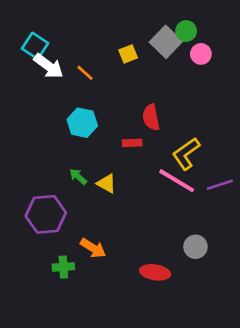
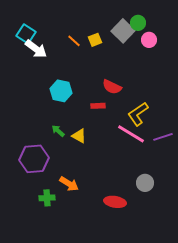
orange line: (85, 73) -> (74, 41), moved
red semicircle: (151, 117) -> (112, 87), turned -54

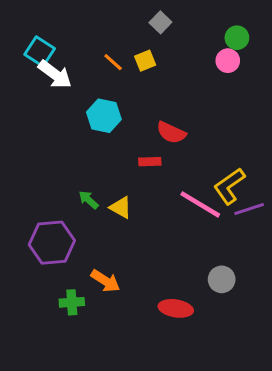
green circle: (138, 23) -> (237, 38), moved
gray square: (123, 31) -> (160, 22), moved, size x0.6
cyan hexagon: (61, 91) -> (104, 116), moved
yellow L-shape: (138, 114) -> (229, 186), moved

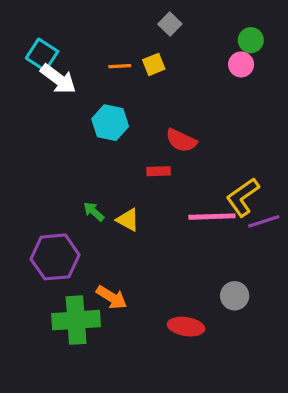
orange line: (113, 62) -> (120, 66), turned -45
pink line: (200, 204) -> (212, 217), turned -33
green cross: (72, 302) -> (76, 320), size x1.8

